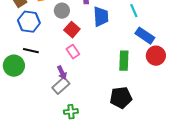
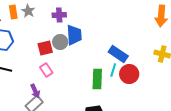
gray circle: (62, 11) -> (60, 42), moved
cyan line: (134, 11) -> (113, 70), moved, turned 40
red square: (72, 30) -> (45, 48), turned 35

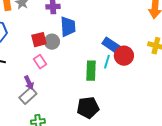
gray circle: (60, 42) -> (52, 42), moved
red circle: (129, 74) -> (124, 56), moved

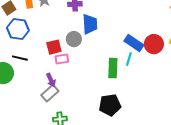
red square: (39, 40) -> (54, 47), moved
red circle: (124, 56) -> (154, 44), moved
pink rectangle: (40, 62) -> (62, 59), turned -64

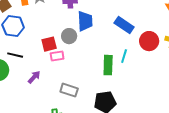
blue rectangle: (134, 43) -> (124, 25), moved
purple arrow: (51, 80) -> (34, 77), moved, turned -112
gray rectangle: (50, 93) -> (69, 90), moved, turned 60

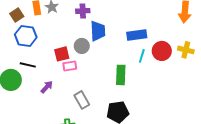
blue rectangle: (124, 25) -> (137, 35), turned -42
cyan line: (124, 56) -> (142, 56), moved
gray rectangle: (69, 90) -> (82, 100), turned 42

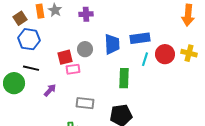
blue trapezoid: (98, 31) -> (112, 44), moved
gray rectangle: (82, 100) -> (85, 103), turned -54

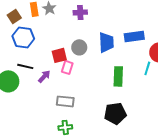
cyan line: (145, 59) -> (147, 68), moved
pink rectangle: (73, 69) -> (67, 67), turned -64
purple arrow: (50, 90) -> (44, 76), moved
gray rectangle: (85, 103) -> (65, 101), moved

